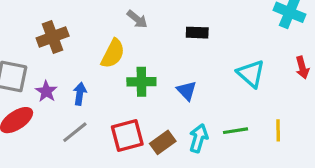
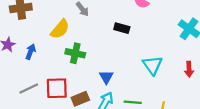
blue triangle: (187, 91) -> (106, 77), moved
gray line: (75, 132) -> (29, 89), moved

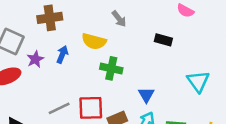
yellow semicircle: (60, 29) -> (94, 41), turned 65
blue arrow: (31, 52) -> (62, 54), moved

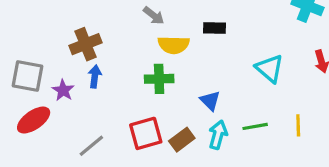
brown cross: (50, 18) -> (86, 44), moved
yellow semicircle: (94, 41) -> (174, 45), moved
gray line: (59, 108) -> (91, 146), moved

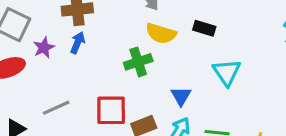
cyan triangle: (270, 68) -> (227, 72), moved
green cross: (159, 79) -> (138, 62), turned -32

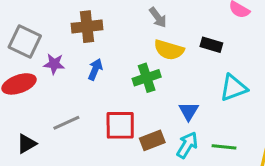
blue arrow: (78, 43) -> (95, 69), moved
purple star: (44, 48) -> (54, 64), turned 30
cyan triangle: (227, 72) -> (233, 88), turned 44

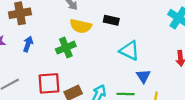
cyan triangle: (233, 88) -> (129, 51), turned 50
blue triangle: (189, 111) -> (143, 76), moved

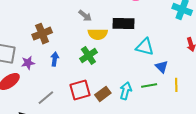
black rectangle: (111, 20) -> (123, 23), size x1.5

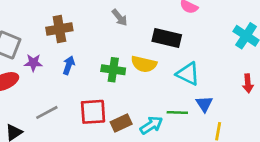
yellow semicircle: (98, 34) -> (144, 64), moved
green cross: (88, 56) -> (113, 70), turned 30
green line: (149, 86) -> (177, 113), moved
cyan arrow: (126, 91) -> (151, 125), turned 30

